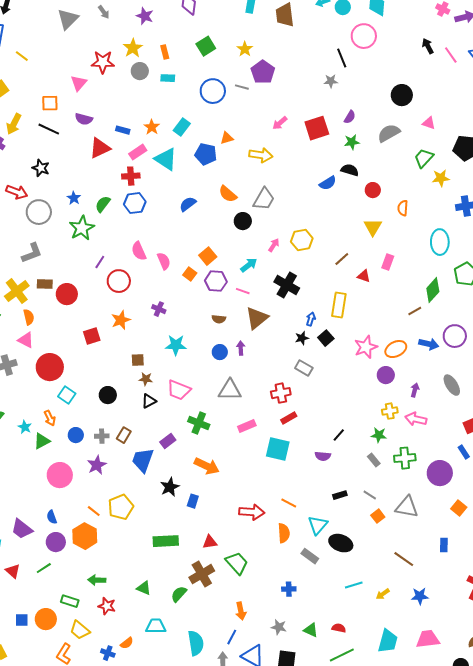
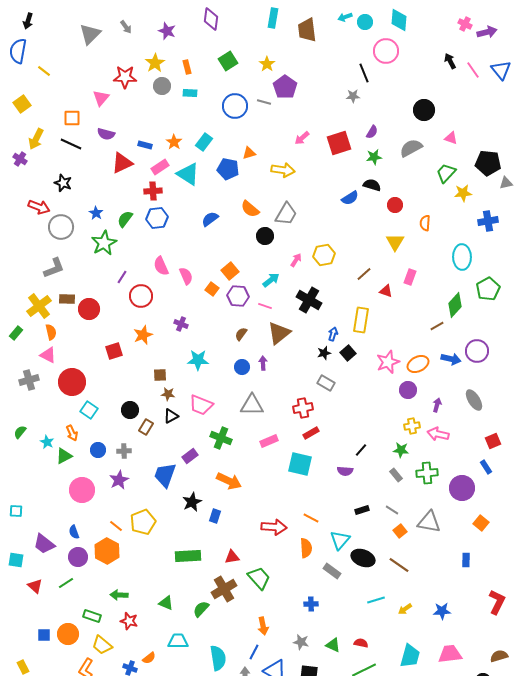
brown semicircle: (219, 319) -> (241, 334), turned 120
brown rectangle: (124, 435) -> (146, 427), moved
brown line: (404, 559) -> (399, 565), moved

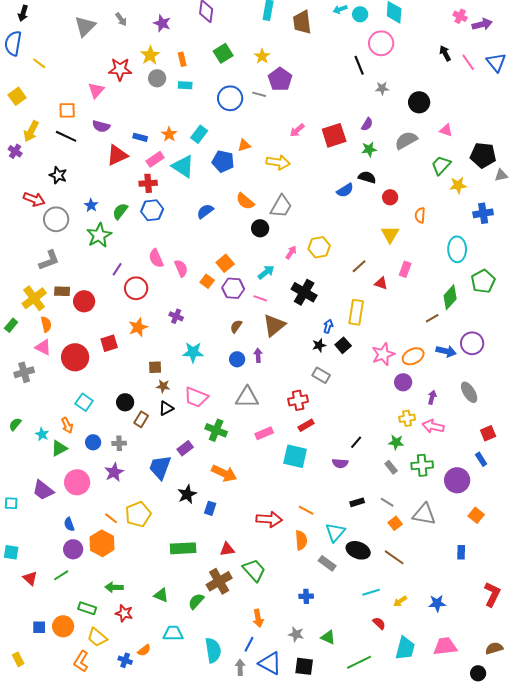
gray star: (353, 96) -> (382, 88), moved
red circle: (72, 382) -> (75, 357), moved
purple trapezoid: (44, 544) -> (43, 490), moved
red semicircle: (361, 643) -> (379, 623), moved, turned 32

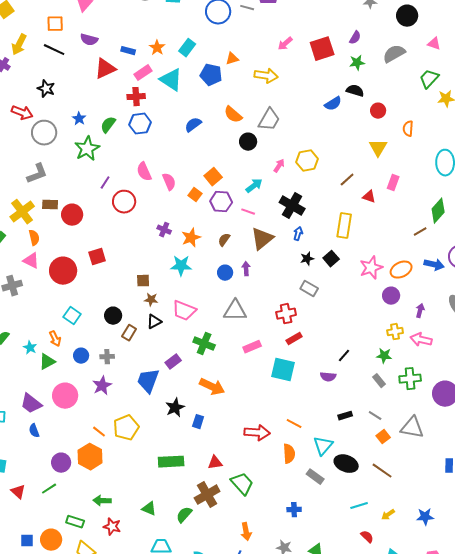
blue arrow: (328, 326) -> (298, 234), moved
orange star: (138, 327) -> (191, 238), moved
blue semicircle: (69, 524) -> (34, 431), moved

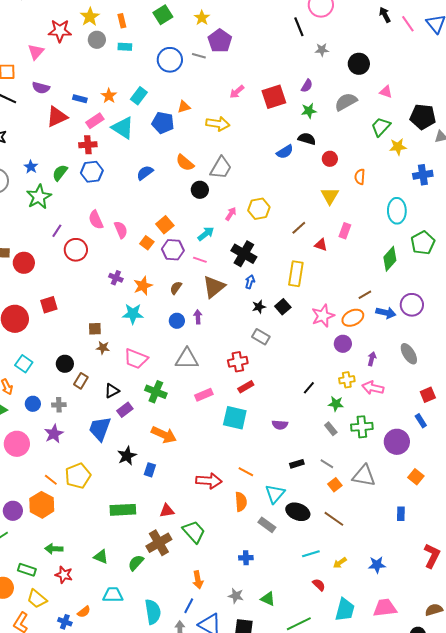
brown line: (420, 232) -> (365, 295), moved
black triangle: (154, 322) -> (112, 391), moved
black line: (344, 356) -> (309, 388), moved

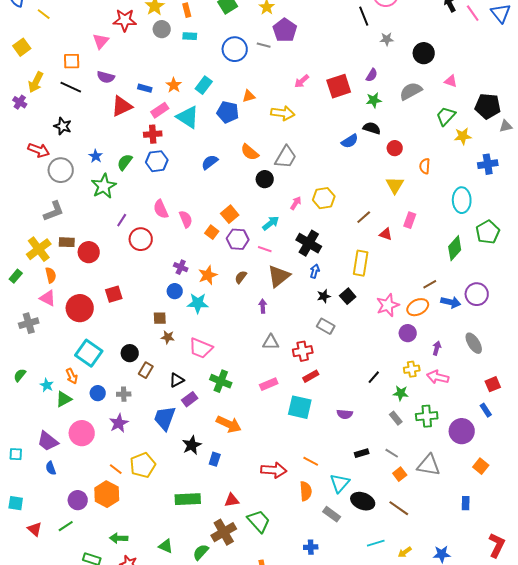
blue circle: (177, 321) -> (175, 291), moved
gray triangle: (187, 359) -> (271, 342), moved, size x0.7
cyan square: (24, 364) -> (89, 353), size x1.5

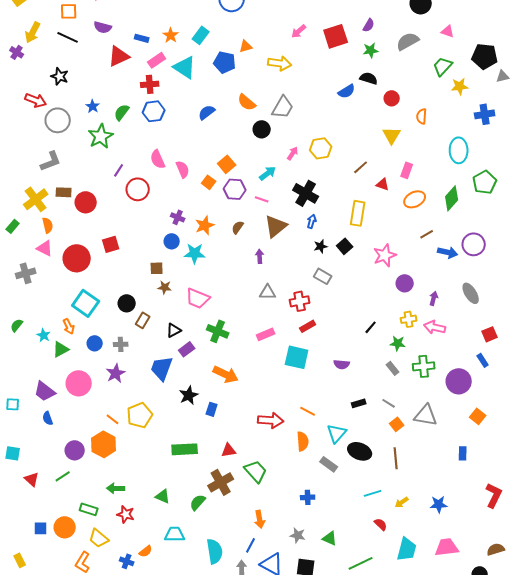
orange ellipse: (418, 307) -> (415, 199), moved
brown line: (399, 508) -> (396, 458), turned 50

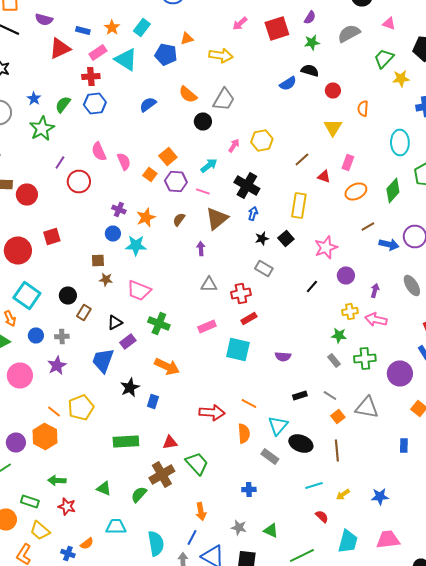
black line: (371, 327) -> (312, 286), moved

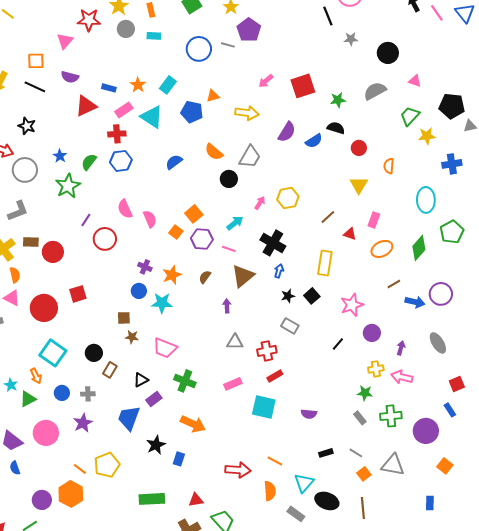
purple semicircle: (310, 18) -> (287, 132), moved, size x1.5

